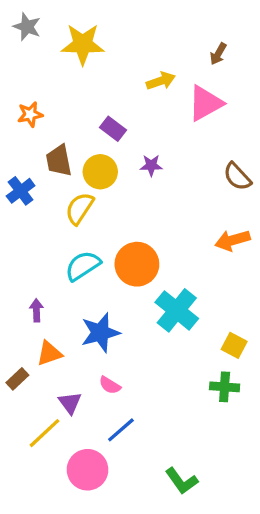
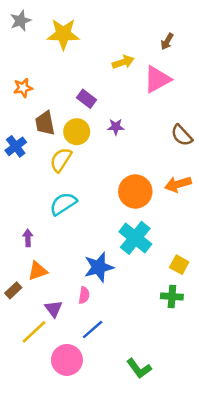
gray star: (27, 27) -> (21, 21), turned 30
orange circle: (137, 264) -> (135, 192), moved
blue star: (100, 333) -> (99, 267), moved
pink semicircle: (110, 385) -> (84, 295), turned -112

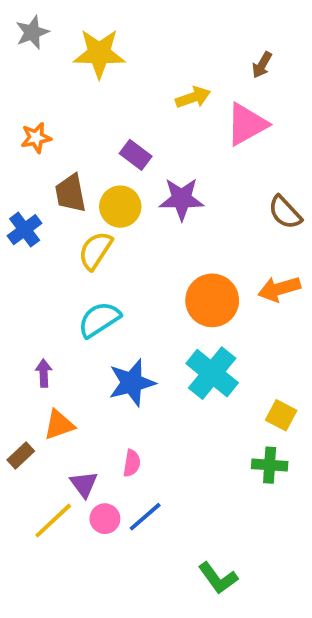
purple star: (116, 127) -> (182, 199), size x1.6
blue star: (99, 267) -> (132, 383), moved
pink circle: (67, 360) -> (105, 519), moved, size x0.6

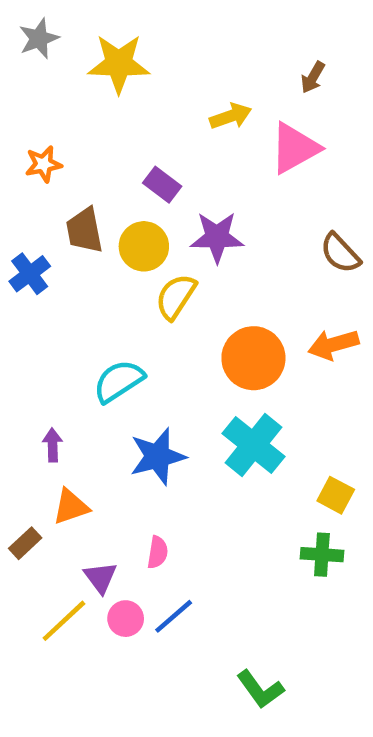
yellow semicircle: (95, 251) -> (176, 297), moved

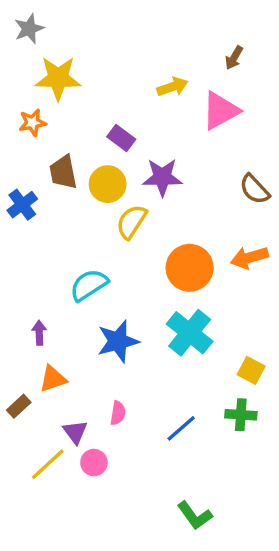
yellow star: (119, 64) -> (58, 78), moved
blue line: (174, 616) -> (181, 428), moved

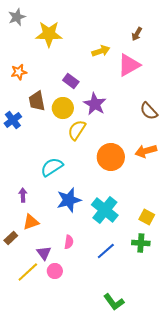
yellow star: (58, 78) -> (49, 34), moved
purple star: (162, 177) -> (95, 104), turned 30
cyan cross: (190, 333) -> (105, 210), moved

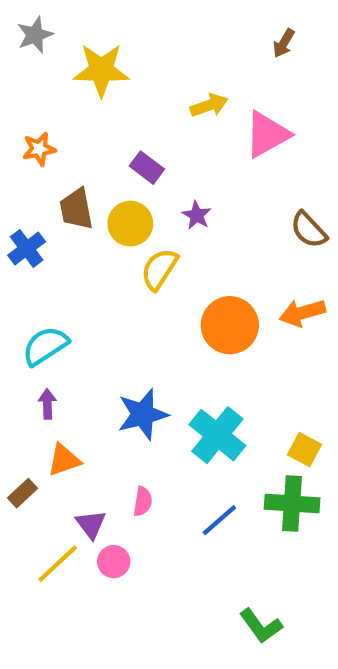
brown arrow: (137, 34) -> (284, 43), moved
purple star: (95, 104) -> (197, 215), size x0.6
cyan semicircle: (52, 167) -> (45, 346), moved
green cross: (141, 243) -> (292, 504), size x1.4
green L-shape: (114, 302) -> (261, 626), moved

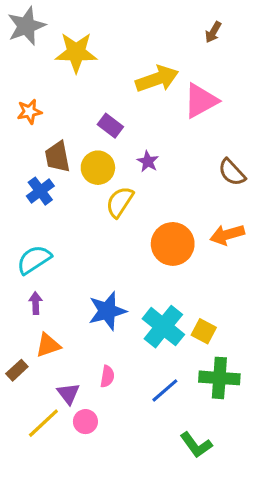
gray star: (35, 35) -> (26, 26), size x1.4
yellow arrow: (209, 105) -> (157, 79), size x1.5
blue cross: (27, 248) -> (40, 191), moved
yellow square: (304, 450) -> (204, 331), moved
green L-shape: (261, 626) -> (196, 445), moved

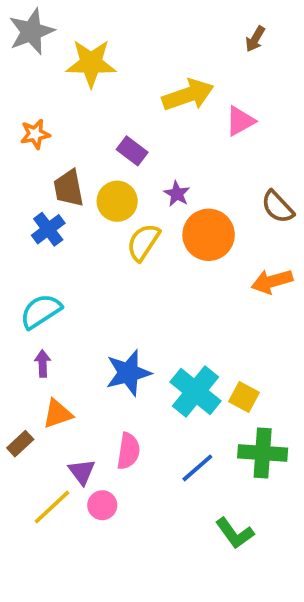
pink triangle: (201, 101) -> (240, 121), size x0.7
orange circle: (173, 244) -> (209, 235), moved
pink semicircle: (107, 376) -> (128, 451), size x1.4

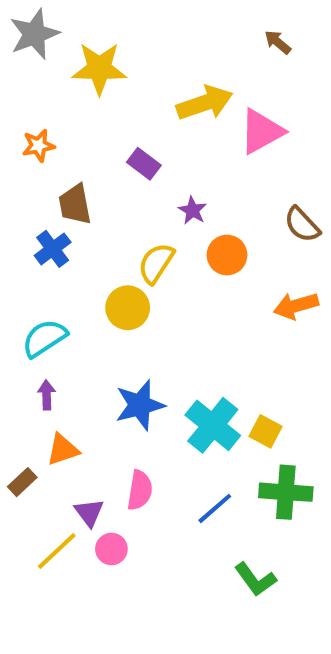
brown arrow: (255, 39) -> (278, 42), turned 100
pink triangle: (240, 121) -> (261, 131), size x1.4
yellow circle: (117, 201) -> (128, 308), moved
orange circle: (209, 235) -> (227, 255), size x0.7

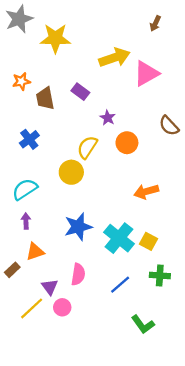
brown arrow: (278, 42) -> (155, 24), turned -105
brown trapezoid: (75, 204) -> (45, 98), moved
orange arrow: (296, 306) -> (146, 192), moved
green cross: (286, 492) -> (160, 276), size x0.7

